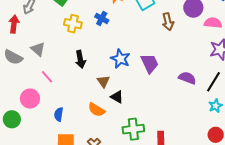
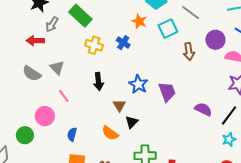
red arrow: (14, 24) -> (35, 41), turned -102
black triangle: (117, 97) -> (132, 122), turned 40

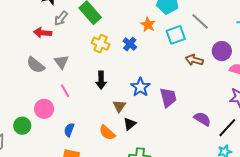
brown arrow: (189, 52) -> (194, 60), turned 108

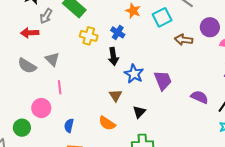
black arrow: (101, 80) -> (113, 56), moved
pink line: (65, 91) -> (60, 87), turned 32
black triangle: (130, 124) -> (139, 112), moved

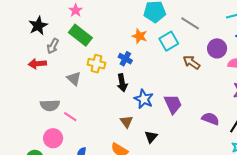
brown arrow: (184, 40) -> (191, 62), turned 30
gray triangle: (52, 59) -> (74, 78), moved
gray semicircle: (27, 66) -> (50, 105), moved, turned -30
pink line: (60, 87) -> (70, 117), turned -48

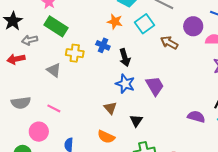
gray arrow: (53, 46) -> (30, 40), turned 56
black arrow: (122, 83) -> (125, 58), moved
gray semicircle: (50, 105) -> (21, 103), moved
purple semicircle: (210, 119) -> (196, 117), moved

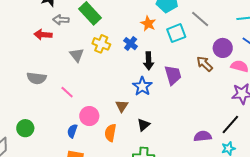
brown arrow: (169, 43) -> (205, 64), moved
purple trapezoid: (155, 86) -> (173, 75), moved
purple semicircle: (196, 117) -> (203, 136), turned -36
pink circle: (39, 132) -> (89, 116), moved
orange semicircle: (106, 137) -> (110, 133), turned 60

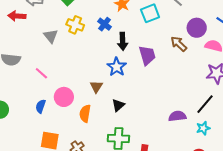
blue semicircle: (72, 131) -> (41, 106), moved

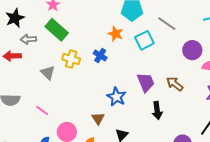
black arrow: (123, 41) -> (157, 110), moved
brown arrow: (179, 44) -> (175, 84), moved

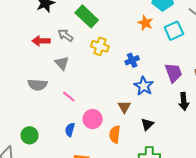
gray arrow: (28, 39) -> (65, 35), moved, turned 35
blue cross: (100, 55) -> (132, 60), moved, turned 32
gray triangle: (48, 73) -> (62, 63), moved

